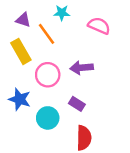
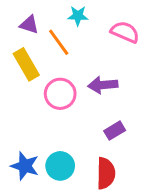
blue star: (20, 99) -> (25, 166), moved
purple rectangle: (77, 104) -> (115, 131), moved, turned -63
cyan circle: (48, 118) -> (60, 166), moved

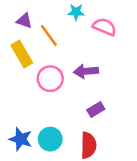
cyan star: (78, 16) -> (76, 12), moved

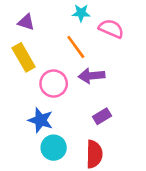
orange line: (49, 35) -> (76, 47), moved
blue star: (21, 139) -> (41, 120), moved

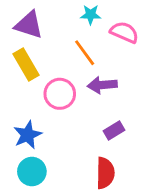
purple triangle: (26, 22) -> (29, 25), size x1.5
blue star: (41, 120) -> (27, 135), moved, turned 30
cyan circle: (54, 148) -> (32, 172), moved

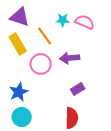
cyan star: (91, 15) -> (63, 20), moved
orange line: (85, 53) -> (45, 36), moved

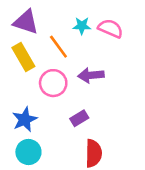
purple rectangle: (78, 89) -> (79, 118), moved

